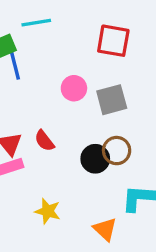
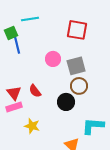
brown circle: (117, 151) -> (79, 86), moved
yellow star: (48, 211) -> (32, 126), moved

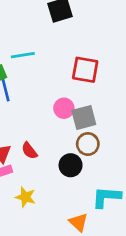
pink circle: (53, 59) -> (64, 108), moved

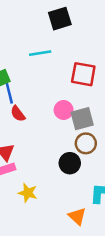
cyan line: (23, 55) -> (40, 53), moved
red semicircle: (29, 151) -> (18, 114), moved

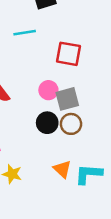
black circle: (70, 163) -> (47, 123), moved
orange triangle: (77, 216) -> (62, 169), moved

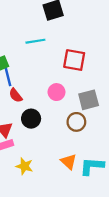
gray square: (67, 99) -> (89, 100), moved
black circle: (47, 123) -> (31, 119), moved

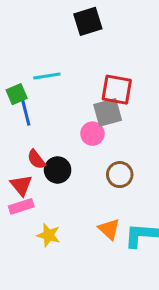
cyan line: (35, 41) -> (47, 76), moved
red semicircle: (16, 95) -> (36, 159), moved
gray square: (89, 100) -> (108, 112), moved

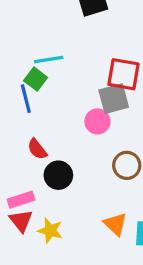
green square: (17, 94) -> (36, 79), moved, turned -30
black circle: (58, 170) -> (58, 175), moved
red triangle: (21, 185) -> (21, 221), moved

